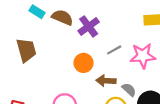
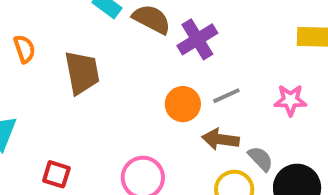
gray line: (114, 50) -> (226, 96), moved
pink star: (143, 56) -> (290, 100), size x0.7

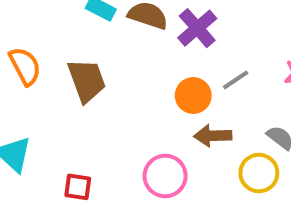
orange semicircle: (24, 49) -> (25, 66), size x1.4
brown arrow: (221, 139) -> (213, 136), moved

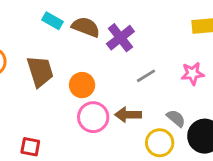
orange circle: (193, 96) -> (82, 85), moved
pink circle: (165, 176) -> (93, 117), moved

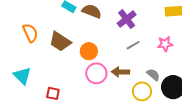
purple cross: (120, 38) -> (127, 19), moved
brown trapezoid: (40, 71) -> (60, 42), turned 140

